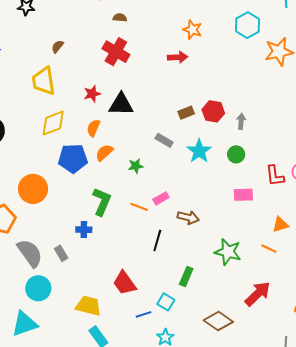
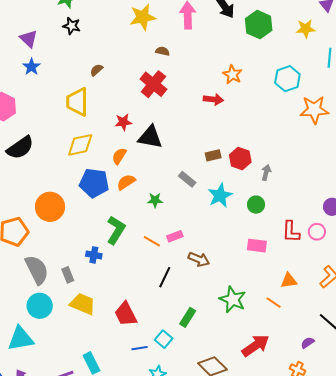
yellow trapezoid: (89, 306) -> (83, 304), moved

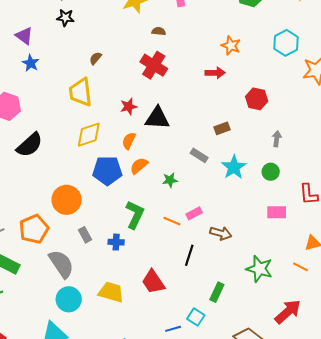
red hexagon: (240, 158) -> (257, 99), moved
gray rectangle: (68, 275) -> (85, 235), moved
red trapezoid: (126, 314) -> (153, 282), moved

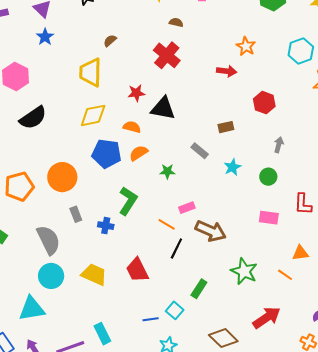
orange semicircle: (129, 141) -> (132, 127), turned 72
cyan star: (234, 167) -> (232, 167), size x0.7
orange line: (172, 221) -> (167, 224), moved
orange pentagon: (34, 229) -> (19, 187), moved
brown arrow: (221, 233) -> (211, 231), size x1.4

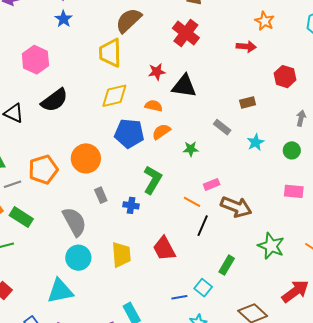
brown semicircle: (110, 41) -> (129, 20), size x2.0
yellow trapezoid: (94, 274) -> (121, 255), turned 64

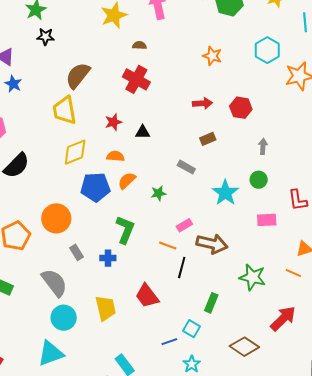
red arrow: (246, 47) -> (202, 103), moved
black triangle: (184, 86) -> (143, 132), size x0.6
cyan star: (256, 142) -> (225, 193), moved, size x1.5

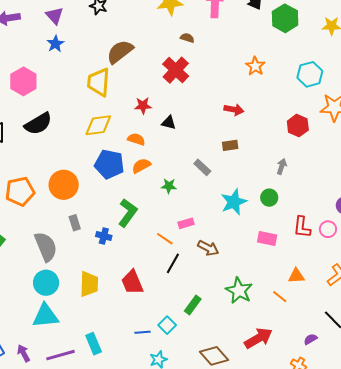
red hexagon: (241, 108) -> (298, 126), moved
brown arrow: (212, 244) -> (208, 248), size x0.7
cyan triangle: (51, 353) -> (46, 316), moved

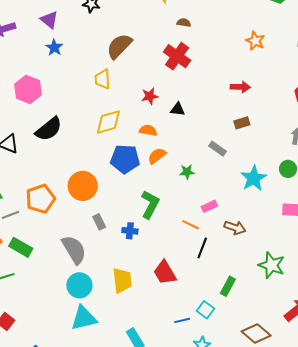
yellow trapezoid: (99, 82) -> (102, 79), size x0.7

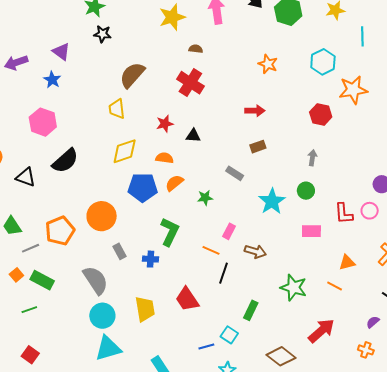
blue star: (54, 48) -> (52, 80), moved
pink rectangle: (209, 206) -> (229, 231), turned -35

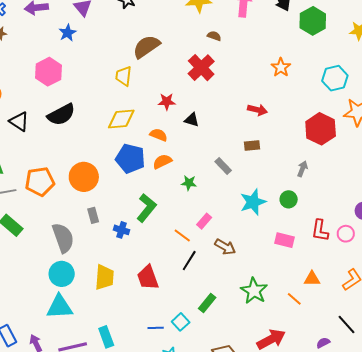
red hexagon: (321, 115) -> (321, 129), size x1.4

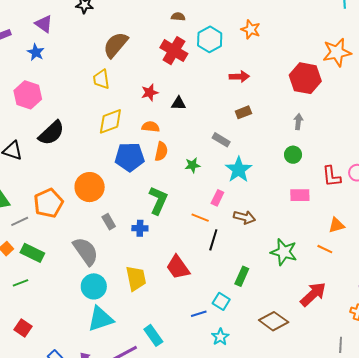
cyan hexagon: (335, 78) -> (210, 39), moved
orange semicircle: (162, 161) -> (161, 151), turned 144
cyan star: (253, 202) -> (239, 170), moved

